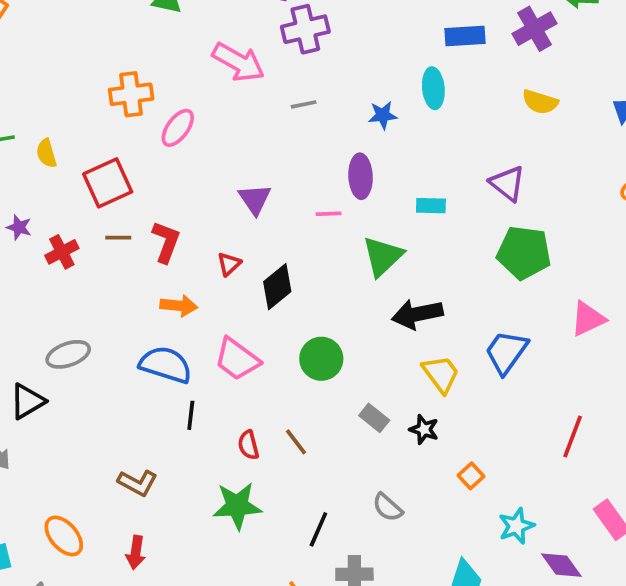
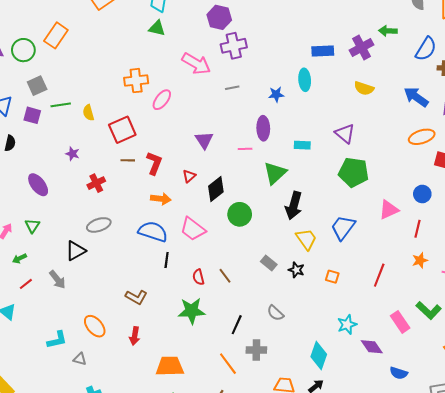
red cross: (62, 252) -> (96, 183), moved
black arrow: (417, 314) -> (294, 206), turned -64
green circle: (321, 359) -> (240, 214), moved
orange square: (471, 476) -> (332, 277), moved, turned -32

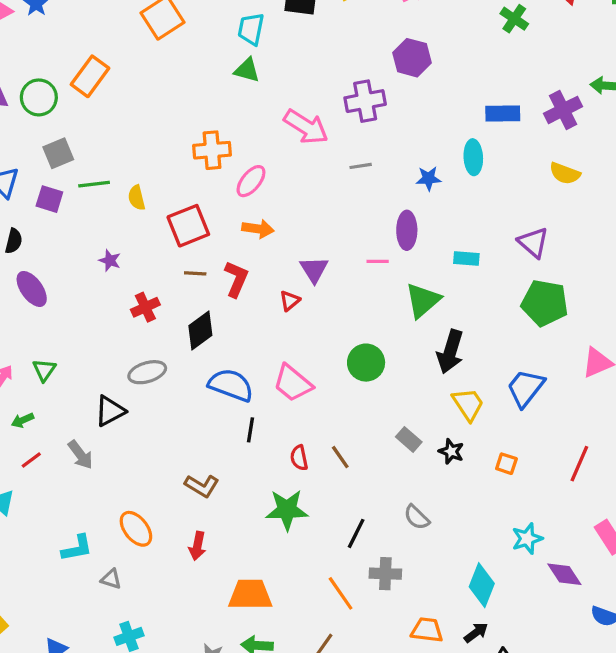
purple hexagon: (219, 17) -> (412, 58), moved
purple triangle: (204, 140) -> (314, 270), moved
purple ellipse: (38, 185) -> (32, 289), moved
black diamond: (216, 189) -> (200, 331), moved
orange arrow: (161, 199) -> (258, 229), moved

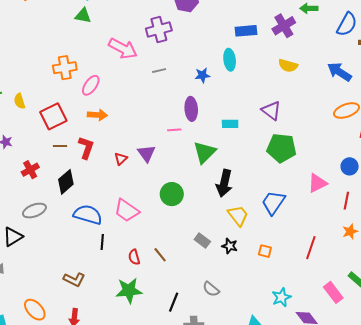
purple triangle: (314, 270) -> (147, 153), moved

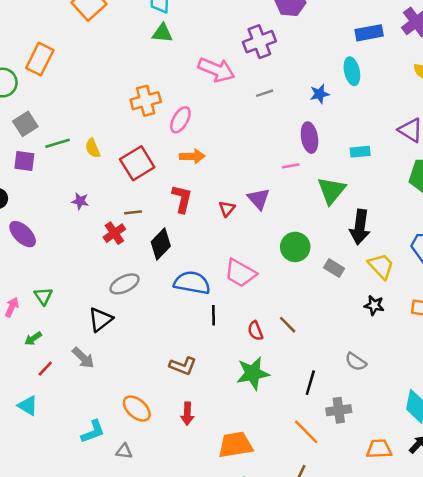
brown line: (60, 146) -> (133, 212), moved
gray rectangle: (202, 240) -> (334, 268), moved

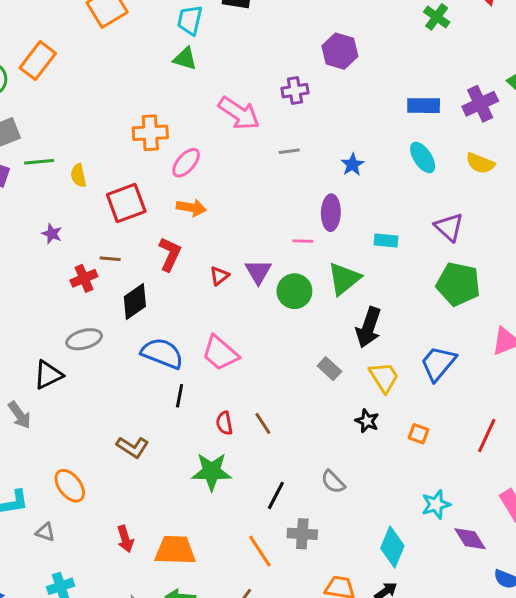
purple cross: (259, 42) -> (295, 91), size x0.7
cyan ellipse: (352, 71) -> (423, 158), moved, turned -32
blue star: (320, 94) -> (352, 165), turned -30
green circle: (295, 247) -> (294, 291), moved
red arrow: (187, 414) -> (125, 539), moved, turned -30

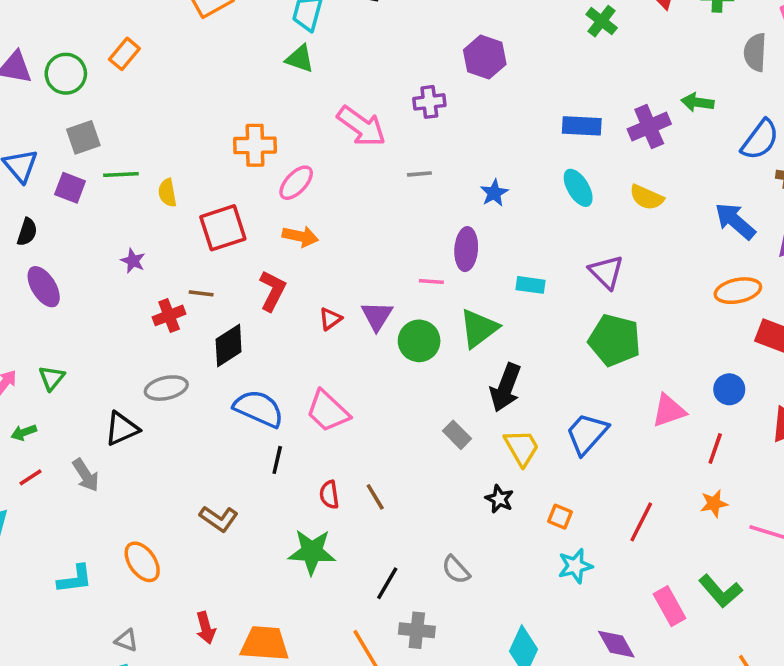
orange rectangle: (38, 61) -> (124, 54), size x0.7
cyan star: (436, 504) -> (575, 566), moved
gray triangle: (45, 532) -> (126, 640), moved

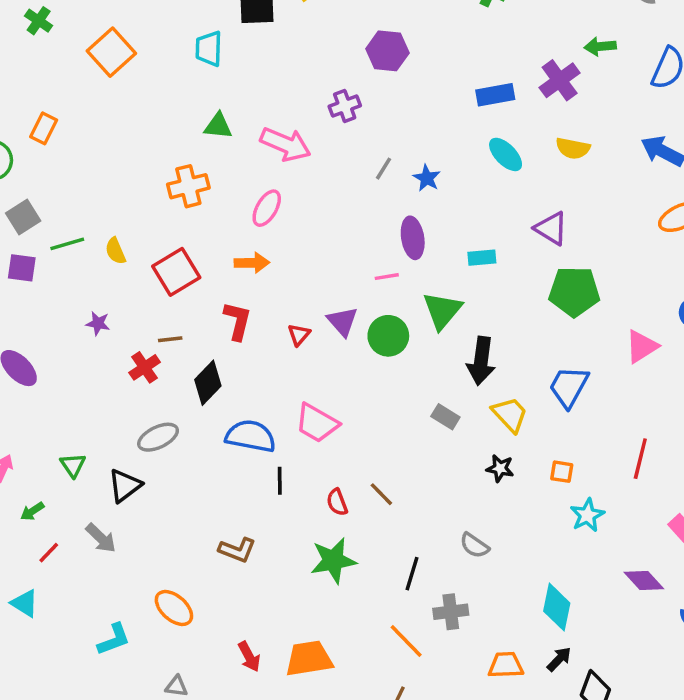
green triangle: (300, 59) -> (218, 126), moved
gray line: (419, 174) -> (383, 169), moved, turned -40
pink ellipse: (296, 183) -> (267, 208), moved
green triangle: (52, 378) -> (73, 465), moved

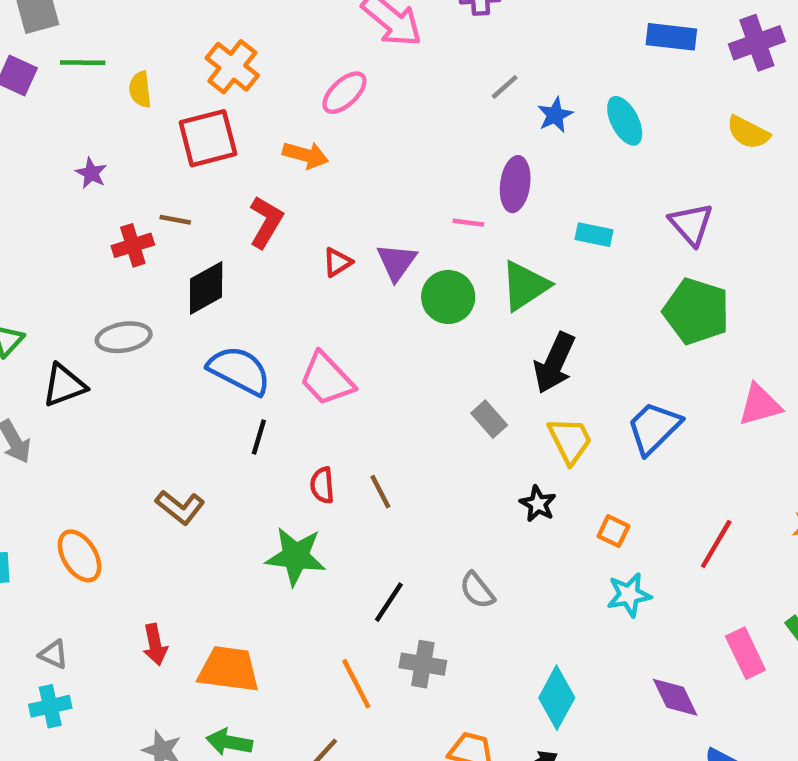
cyan ellipse: (506, 154) -> (625, 121), moved
orange cross: (188, 186) -> (232, 67), moved, turned 36

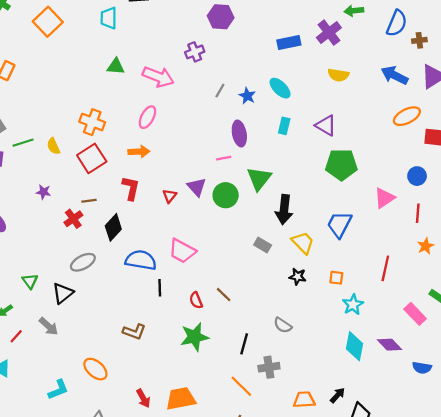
cyan rectangle: (594, 235) -> (284, 126), moved, turned -70
cyan diamond: (557, 698) -> (354, 346), moved

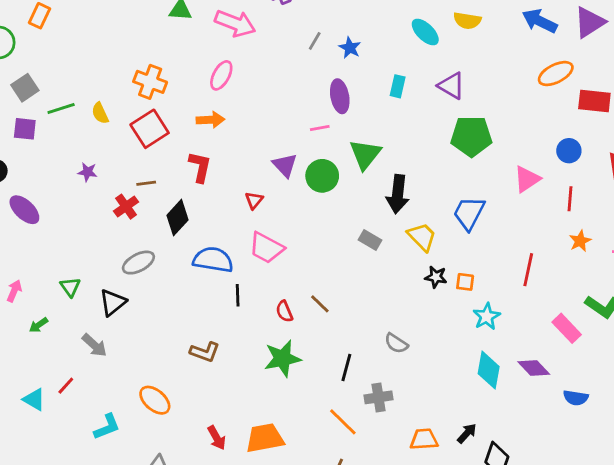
cyan ellipse: (280, 88) -> (425, 32), moved
red triangle: (170, 196) -> (254, 200), moved
black star: (298, 277) -> (436, 277), moved
red line: (16, 336) -> (66, 386), moved

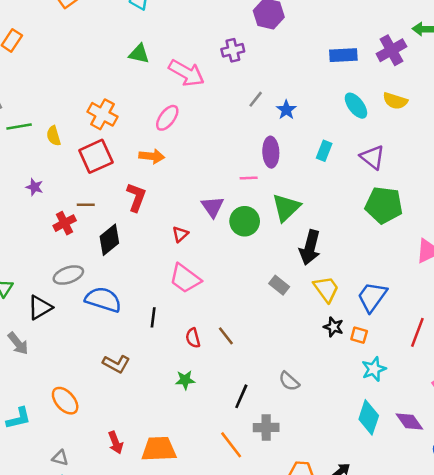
blue trapezoid: (469, 213) -> (372, 297), moved
blue semicircle: (213, 260) -> (103, 300), moved
green star: (282, 358) -> (185, 380), size x0.6

